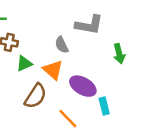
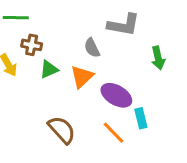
orange triangle: (53, 70) -> (82, 77), turned 35
brown semicircle: (35, 96) -> (62, 130), moved, turned -75
orange line: (68, 119) -> (114, 133), moved

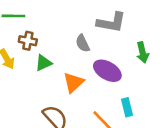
orange triangle: (82, 77) -> (73, 82), moved
purple ellipse: (116, 95) -> (107, 71), moved

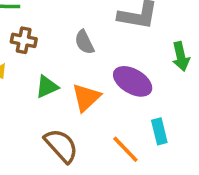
gray semicircle: (83, 43) -> (84, 42), moved
green triangle: (43, 63) -> (47, 87), moved

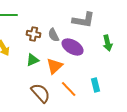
brown cross: (24, 40) -> (34, 34), moved
purple ellipse: (133, 81) -> (73, 47), moved
orange line: (125, 149) -> (69, 89), moved

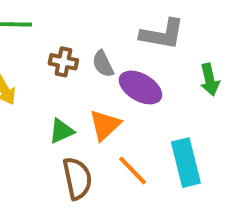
green triangle: (33, 60) -> (61, 131), moved
cyan rectangle: (96, 85) -> (186, 163), size x1.6
brown semicircle: (41, 93) -> (77, 178), turned 30

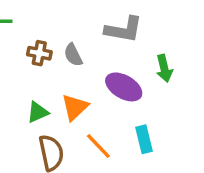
purple ellipse: (140, 88) -> (124, 87), moved
cyan rectangle: (186, 163) -> (144, 139), size x0.7

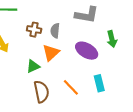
gray semicircle: (73, 55) -> (55, 31), turned 32
orange triangle: (75, 107) -> (51, 53), moved

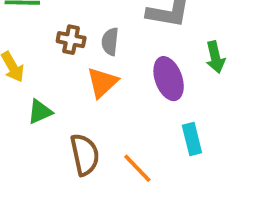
purple ellipse: (87, 51) -> (169, 79), turned 40
green triangle: (33, 66) -> (40, 112), moved
orange line: (71, 87) -> (137, 168), moved

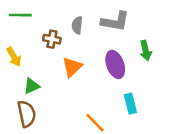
gray semicircle: (110, 42) -> (77, 25), moved
brown semicircle: (85, 155) -> (27, 114), moved

